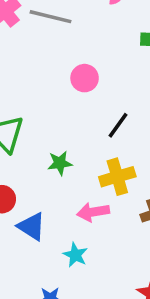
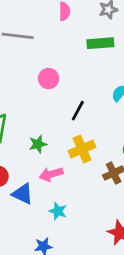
pink arrow: (93, 212) -> (51, 174), moved

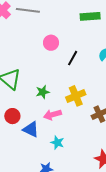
black line: (78, 111) -> (73, 58), moved

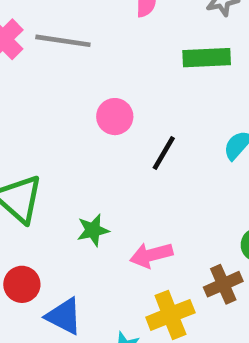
yellow cross: (76, 96) -> (170, 315), moved
pink arrow: (52, 115) -> (151, 255), moved

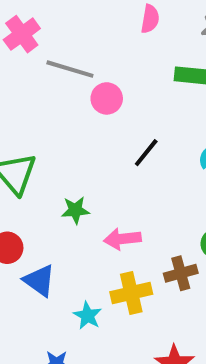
gray line: (63, 41) -> (70, 69), moved
pink circle: (115, 117) -> (107, 98), moved

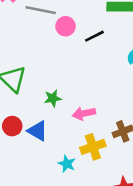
black line: (146, 153) -> (94, 36), moved, turned 30
blue triangle: (39, 281) -> (37, 131), moved

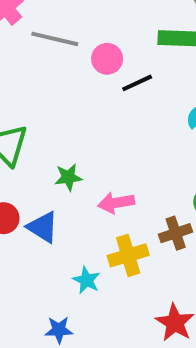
pink circle: (65, 26) -> (107, 59), moved

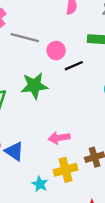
green star: (68, 177) -> (34, 86), moved, size x1.6

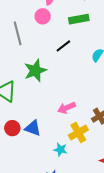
gray line: (25, 38) -> (18, 33), turned 75
pink circle: (56, 51) -> (43, 16), moved

